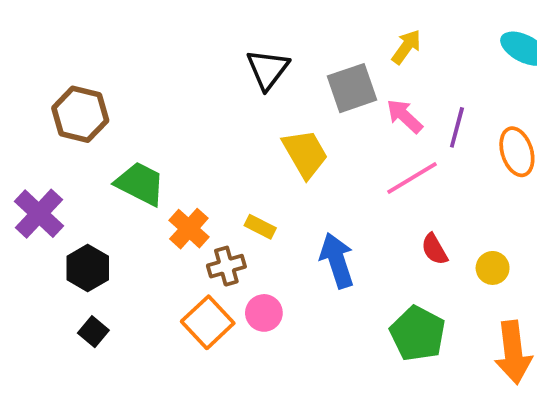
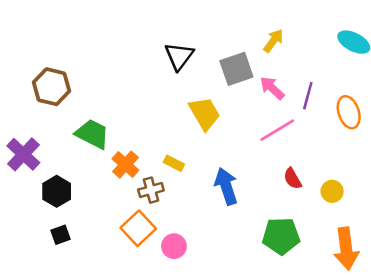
pink circle: (264, 313) -> (174, 246), moved
black square: (93, 332) -> (60, 235), turned 30
green pentagon: (418, 334) -> (281, 236), turned -30

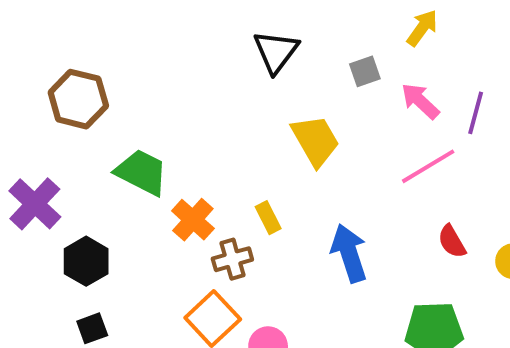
gray square: (236, 69) -> (365, 71), size x0.6
yellow rectangle: (174, 163) -> (268, 218), turned 36

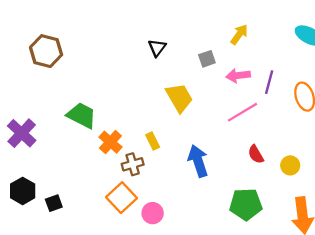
black triangle: (276, 52) -> (157, 48), size x0.7
brown hexagon: (78, 99) -> (46, 51), moved
pink arrow: (420, 101) -> (238, 76), turned -50
black hexagon: (86, 261) -> (23, 191), moved

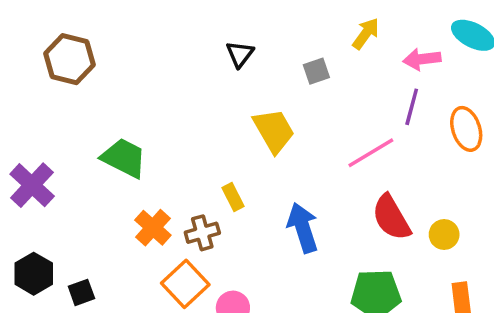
pink arrow: (238, 76) -> (422, 59), moved
orange cross: (110, 142) -> (153, 228), moved
red semicircle: (256, 154) -> (391, 217), size x1.6

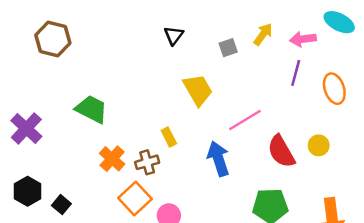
yellow arrow: (366, 34) -> (263, 34), moved
pink line: (371, 153) -> (245, 120), moved
yellow circle: (444, 235) -> (319, 145), moved
black square: (81, 292) -> (61, 205), turned -30

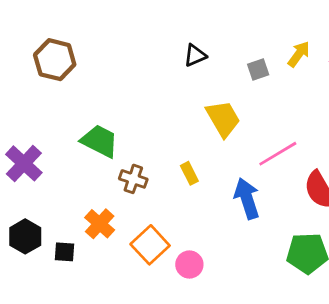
black triangle: (174, 35) -> (195, 55), turned 30
orange cross: (112, 159) -> (100, 224), moved
brown cross: (147, 162) -> (133, 179), moved, turned 35
black square: (61, 205) -> (65, 252), turned -36

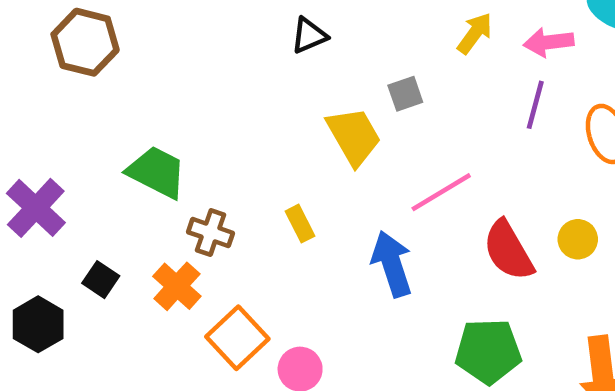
gray square: (258, 69) -> (405, 94), moved
orange cross: (100, 224) -> (177, 286), moved
black square: (65, 252) -> (101, 280), moved, turned 30

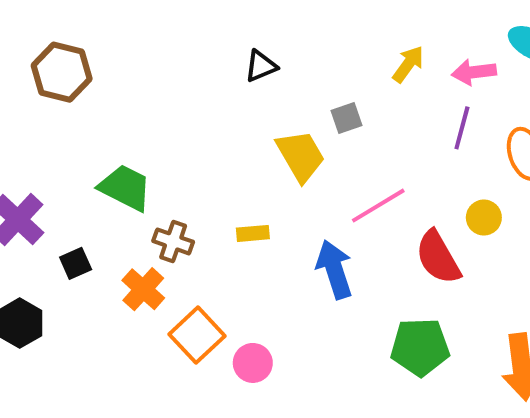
yellow rectangle: (300, 224) -> (253, 233), turned -68
yellow circle: (578, 239) -> (484, 218), moved
black square: (101, 280) -> (76, 263), moved, turned 32

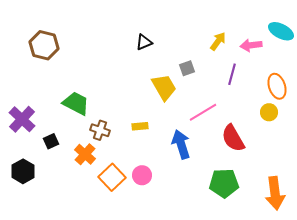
purple line: (462, 128) -> (232, 74), moved
yellow circle: (484, 218) -> (269, 112), moved
pink circle: (253, 363) -> (142, 175), moved

